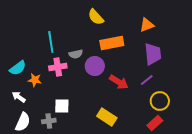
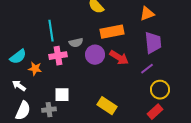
red arrow: (119, 82) -> (119, 58), moved

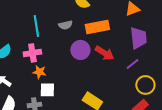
gray semicircle: (76, 43) -> (65, 25), moved
pink cross: (58, 56) -> (32, 53), moved
orange star: (35, 69) -> (39, 72), moved

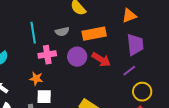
pink cross: (32, 53) -> (47, 55), moved

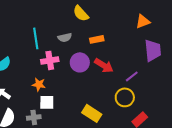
orange triangle: (129, 16) -> (143, 21), moved
orange rectangle: (94, 34) -> (97, 39), size x0.6
purple trapezoid: (135, 45) -> (153, 50), moved
yellow circle: (142, 92) -> (125, 97), moved

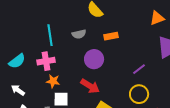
pink cross: (50, 60) -> (46, 61), moved
red arrow: (104, 65) -> (90, 86), moved
purple line: (132, 76) -> (139, 69), moved

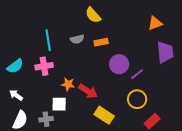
orange rectangle: (111, 36) -> (101, 42), moved
purple circle: (94, 59) -> (119, 64), moved
orange star: (53, 81) -> (68, 84), moved

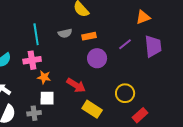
purple circle: (119, 64) -> (97, 58), moved
purple line: (137, 74) -> (125, 44), moved
orange star: (68, 84) -> (44, 77), moved

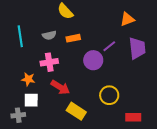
purple circle: (97, 58) -> (93, 60), moved
pink cross: (32, 60) -> (49, 62), moved
red rectangle: (140, 115) -> (133, 117), moved, turned 42

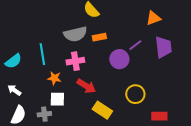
gray semicircle: (49, 35) -> (75, 34), size x1.6
cyan line: (20, 36) -> (42, 54), moved

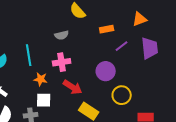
gray semicircle: (75, 34) -> (62, 35), size x0.6
orange rectangle: (99, 37) -> (107, 29), moved
purple circle: (119, 59) -> (106, 71), moved

